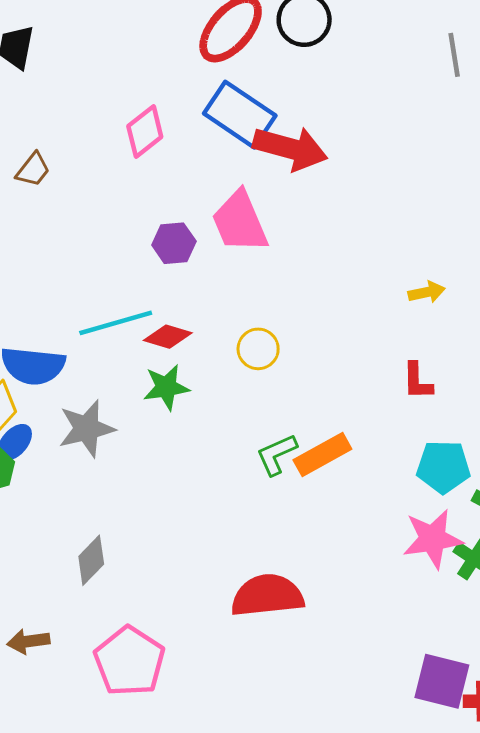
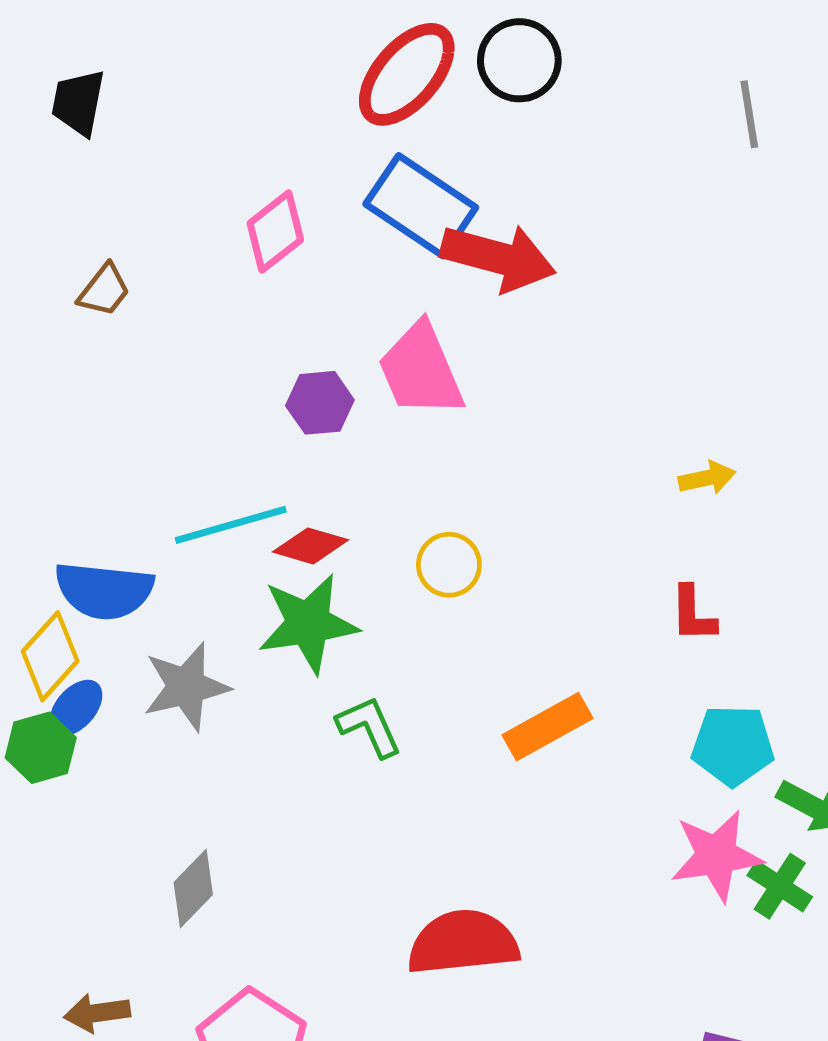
green star: (166, 387) -> (308, 623), size x1.4
green L-shape: (276, 455) -> (369, 727), moved, turned 90

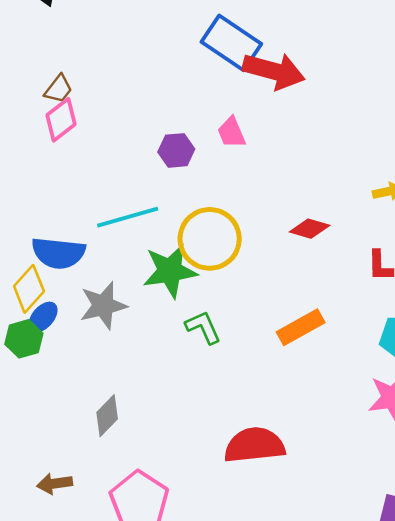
pink diamond: (275, 232) -> (61, 120), moved
pink trapezoid: (421, 370) -> (231, 133), size x0.6
red diamond: (311, 546) -> (310, 229), moved
yellow circle: (449, 565) -> (210, 239), moved, size x1.8

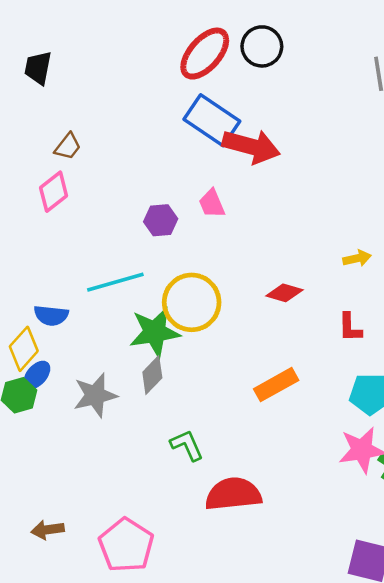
brown trapezoid: (58, 89) -> (68, 146), moved
blue semicircle: (58, 253) -> (51, 315), size x0.7
gray star: (103, 305) -> (95, 395), moved
green L-shape: (203, 327) -> (187, 445), moved
gray diamond: (107, 416) -> (152, 375), moved

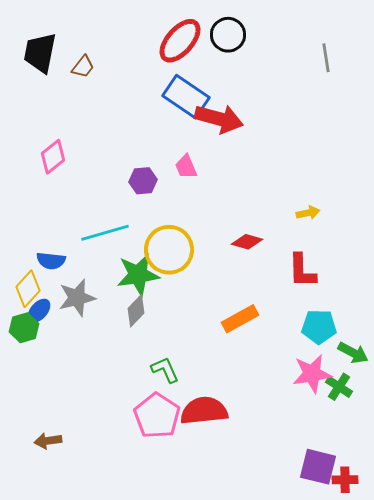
black trapezoid: (38, 68) -> (40, 53), size x1.4
brown trapezoid: (68, 146) -> (83, 67), moved
red L-shape: (350, 327) -> (302, 271), size x1.4
gray star: (95, 395) -> (77, 298), moved
pink pentagon: (126, 545) -> (157, 416), moved

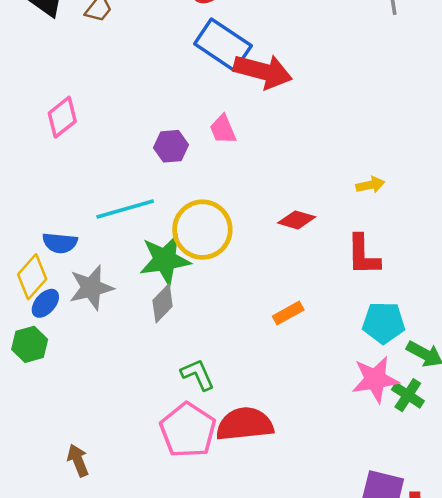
orange rectangle: (240, 319) -> (288, 313), size x0.7
green hexagon: (24, 328) -> (30, 344), moved
brown arrow: (48, 441) -> (78, 460), moved, turned 76

